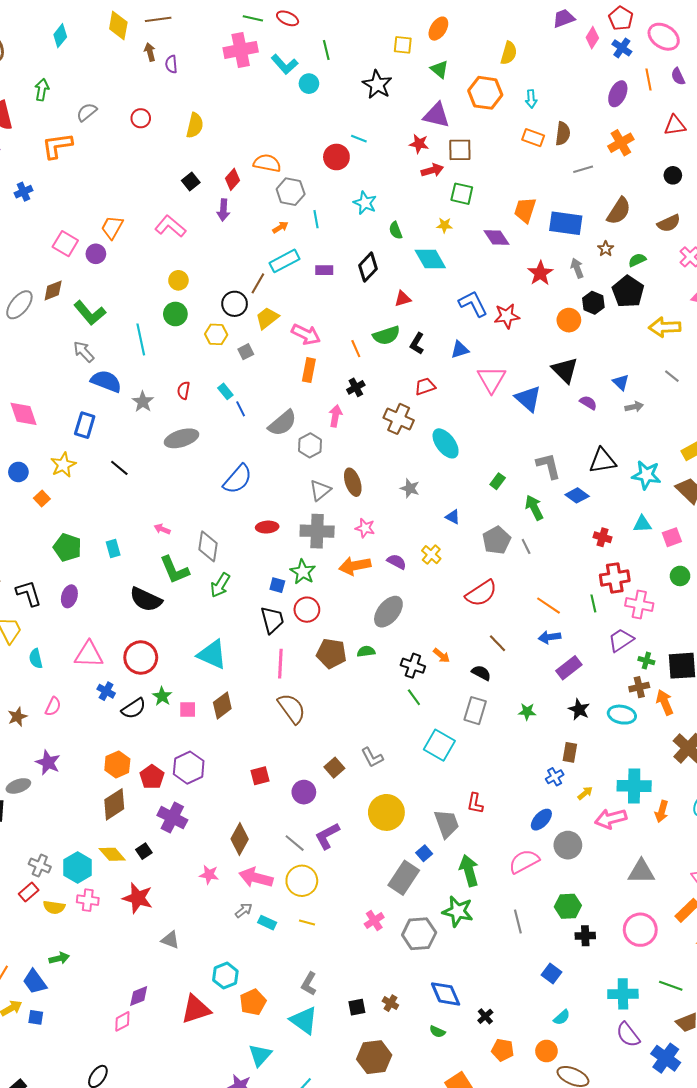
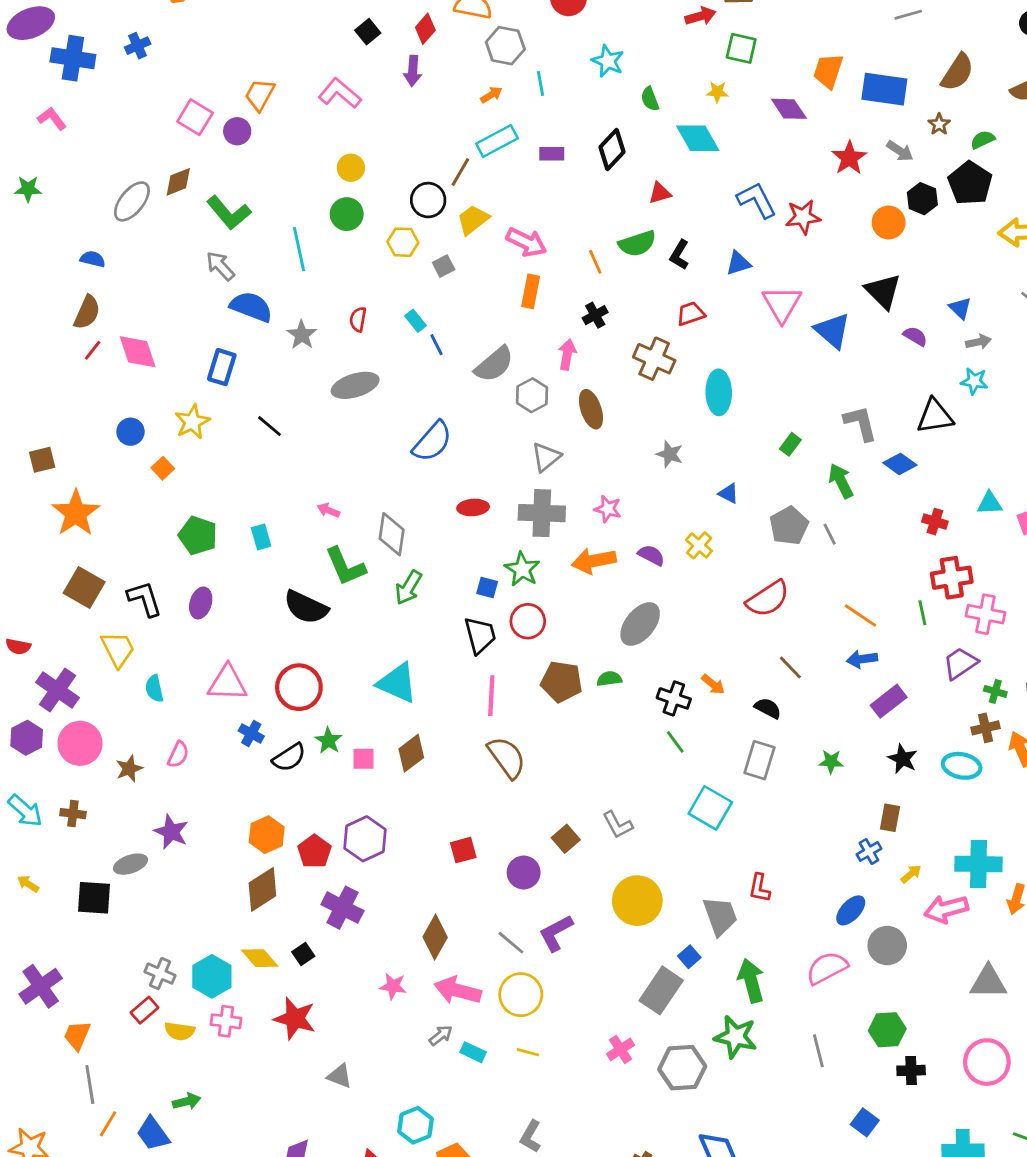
gray arrow: (577, 268) -> (900, 151), turned 144
cyan ellipse: (446, 443) -> (719, 392), turned 36
cyan star: (646, 475) -> (974, 381), moved, size x0.7
brown ellipse: (353, 482) -> (591, 409), moved

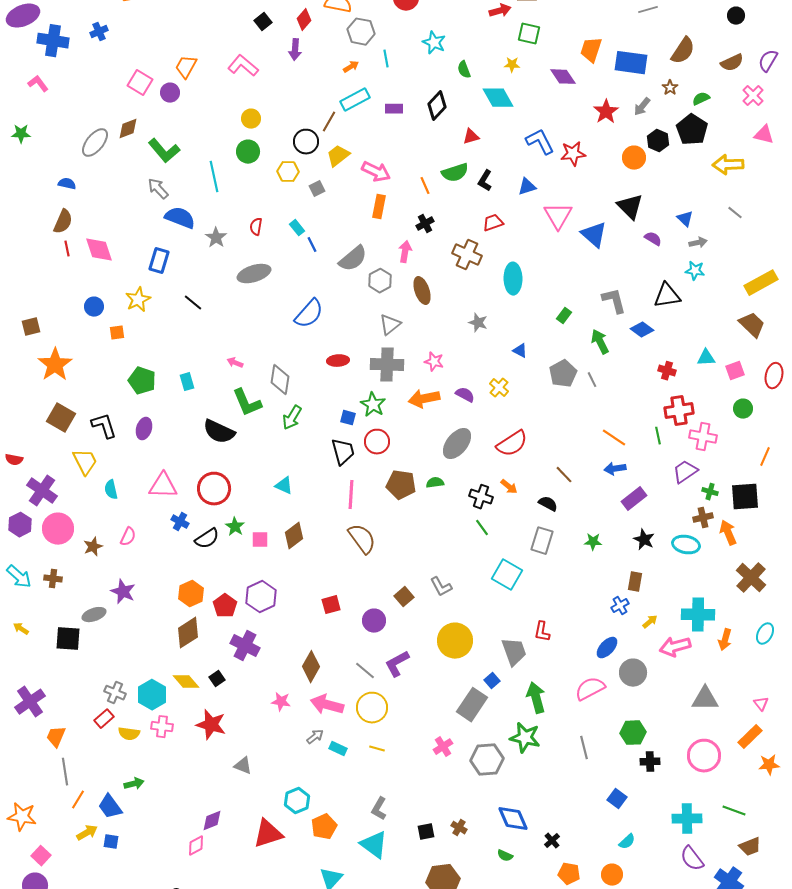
gray arrow: (900, 151) -> (642, 107), turned 96
red line: (93, 350) -> (67, 249), turned -49
orange square: (163, 468) -> (117, 333), turned 35
red semicircle: (768, 599) -> (512, 444), moved
cyan triangle: (397, 683) -> (284, 486), size x0.6

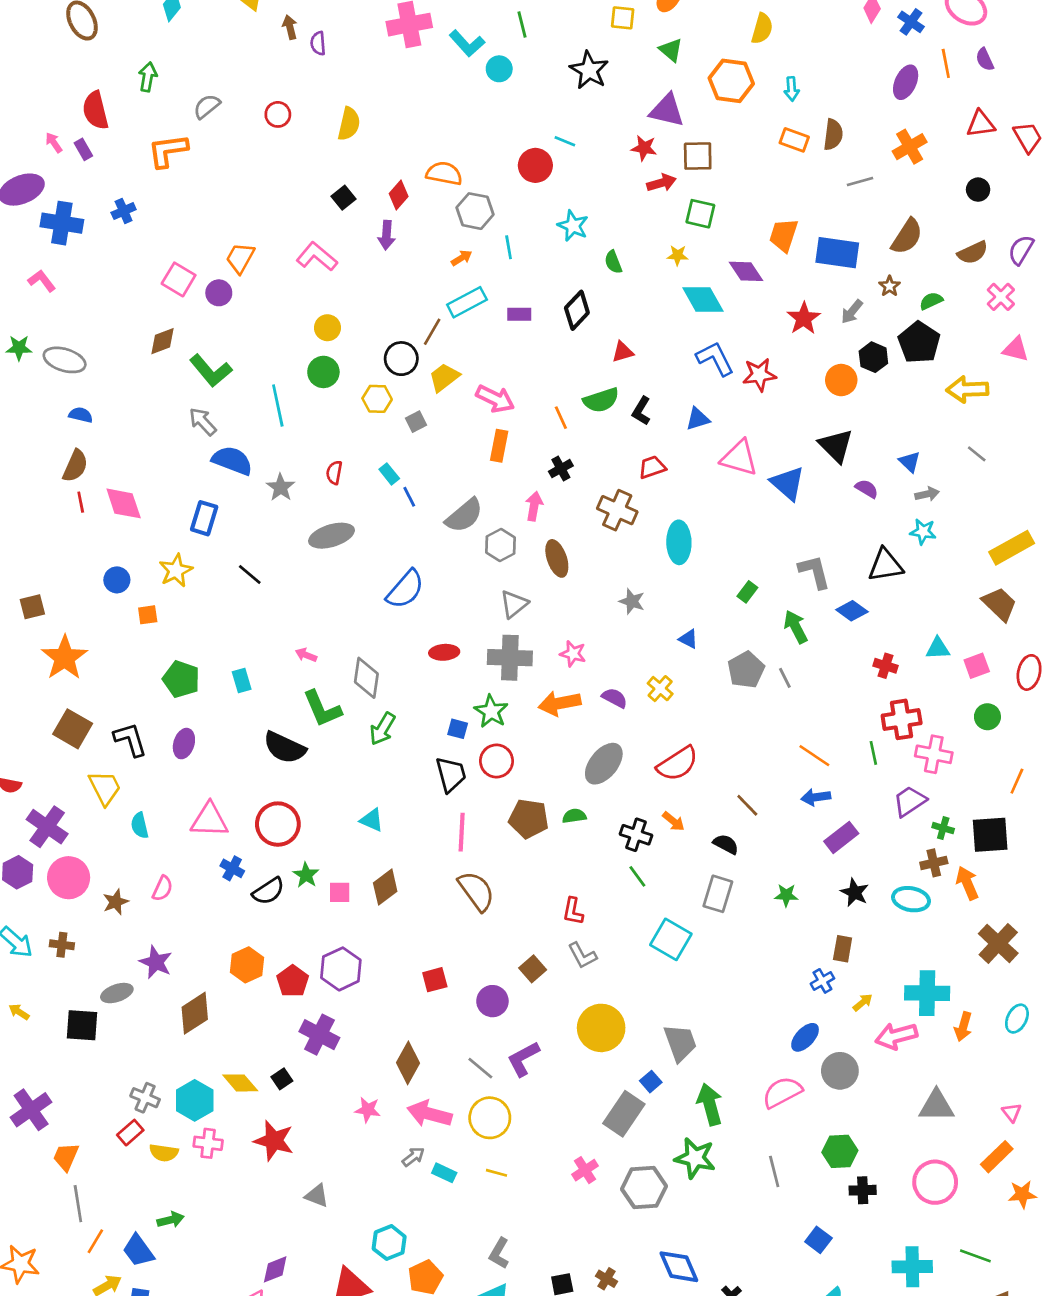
cyan diamond: (498, 98) -> (703, 300), moved
gray ellipse: (95, 143) -> (65, 360), moved, turned 68
pink triangle: (558, 216) -> (739, 458), turned -44
red L-shape: (542, 632) -> (573, 911), moved
brown diamond: (188, 633) -> (195, 1013), moved

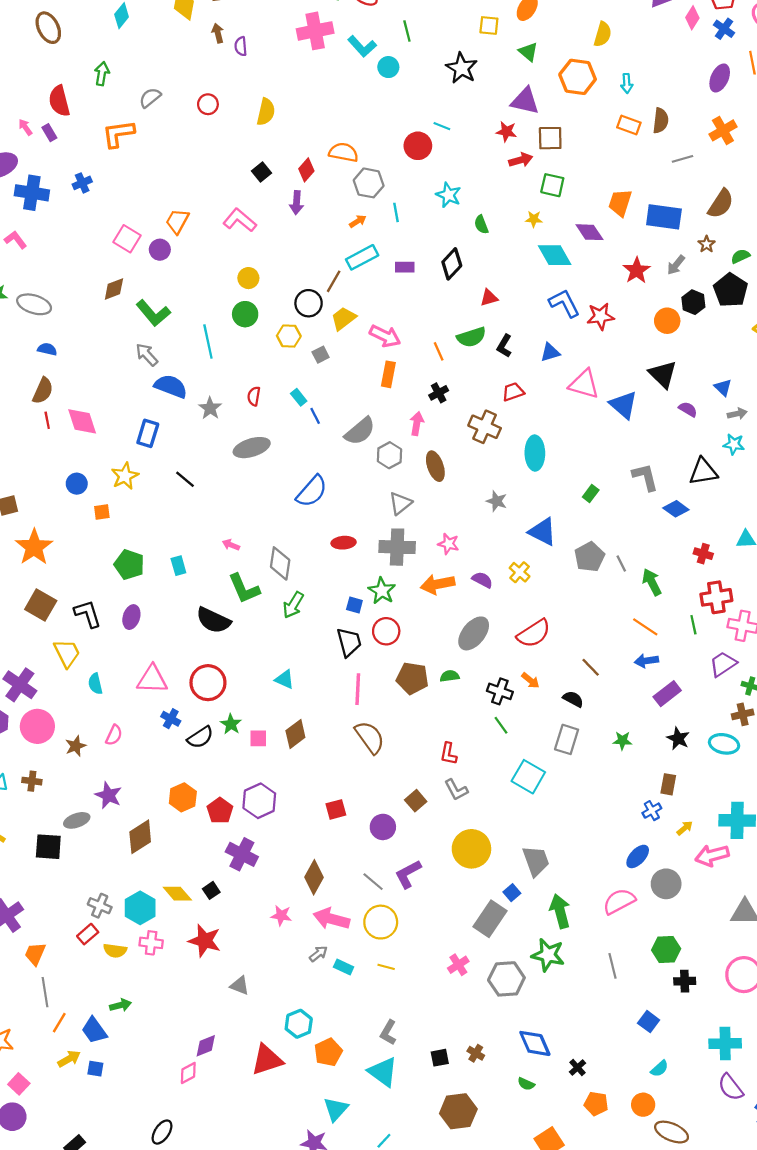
green arrow: (796, 627) -> (652, 582), moved
blue triangle: (688, 639) -> (543, 532), size x1.8

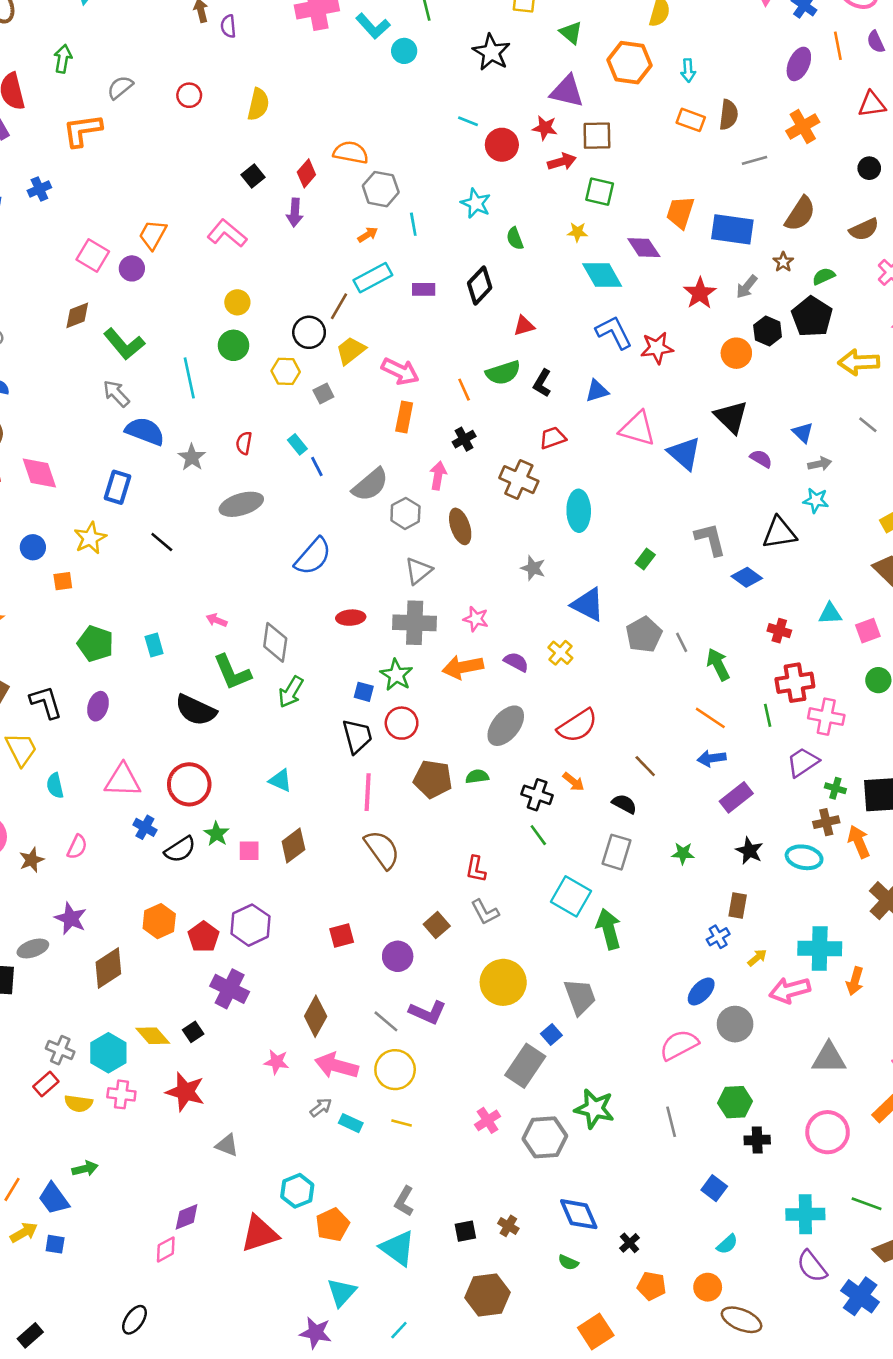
red circle: (418, 146) -> (502, 145), moved
purple L-shape: (408, 874) -> (428, 1012), turned -128
green arrow: (560, 911) -> (609, 929), moved

